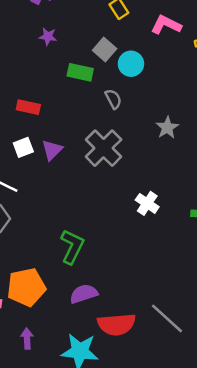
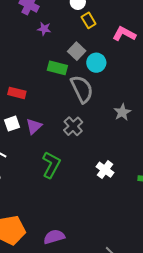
purple star: (48, 36) -> (44, 29), moved
gray semicircle: (113, 99) -> (82, 89), size x1.8
gray cross: (104, 148) -> (73, 126), size x0.7
green L-shape: (72, 247) -> (51, 165), moved

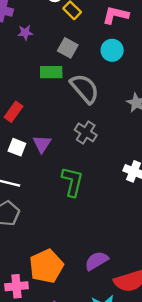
cyan circle: (96, 63) -> (112, 50), moved
red rectangle: (17, 93) -> (13, 112), turned -54
white square: (12, 124) -> (17, 147), turned -35

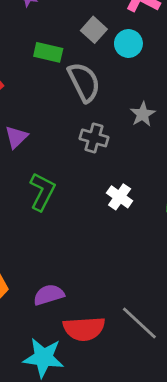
gray square: (68, 48) -> (94, 30), moved
gray cross: (86, 132) -> (94, 138), moved, turned -30

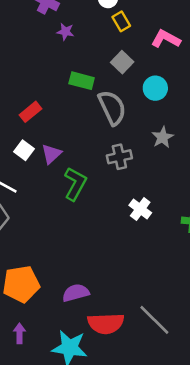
cyan circle: (128, 44) -> (155, 88), moved
gray cross: (94, 138) -> (119, 157), turned -30
green L-shape: (42, 192) -> (75, 184), moved

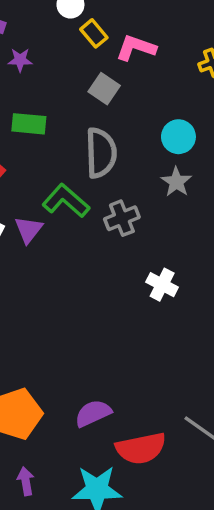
pink L-shape: (166, 39) -> (136, 48), moved
green rectangle: (82, 81) -> (29, 124), moved
cyan circle: (155, 88) -> (178, 137), moved
gray semicircle: (112, 108) -> (101, 153), turned 33
green L-shape: (75, 184) -> (66, 201), moved, turned -68

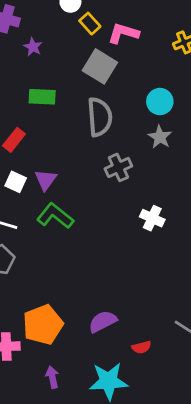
purple star: (20, 60) -> (33, 47), turned 30
gray square: (104, 89) -> (100, 66), size x1.4
green L-shape: (66, 201) -> (55, 216), moved
red semicircle: (141, 448) -> (141, 347), size x0.5

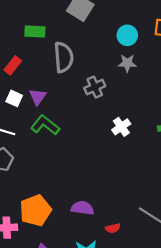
gray semicircle: (100, 117) -> (64, 57), moved
gray star: (160, 137) -> (127, 63), turned -30
white cross: (152, 218) -> (121, 127), turned 30
purple semicircle: (103, 322) -> (82, 208), turned 35

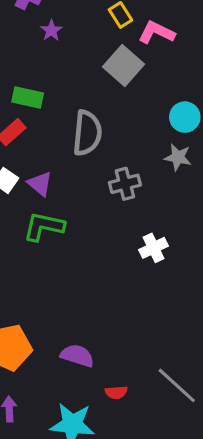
green rectangle: (35, 32) -> (28, 97), moved
purple triangle: (38, 97) -> (40, 184), turned -36
green L-shape: (45, 125) -> (44, 226), turned -36

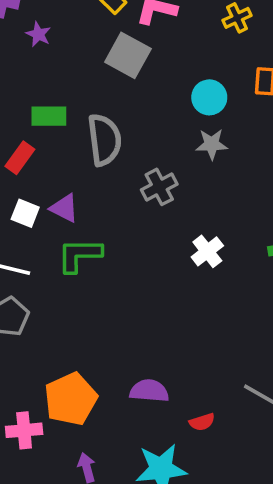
green rectangle: (28, 97) -> (49, 116), moved

